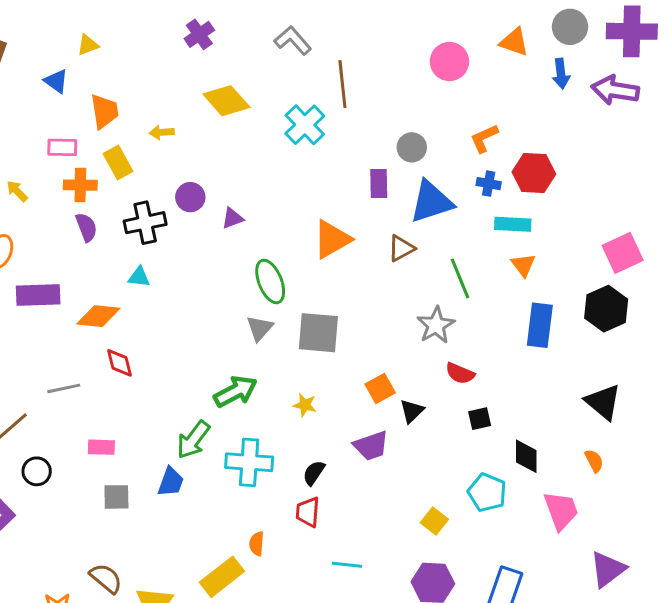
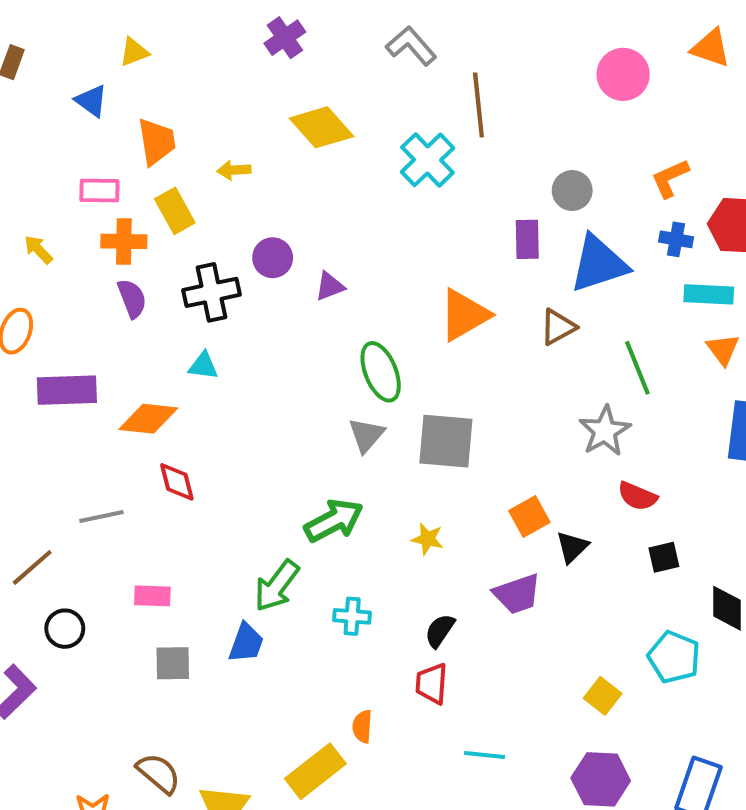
cyan cross: (249, 462) -> (352, 616), size x0.6

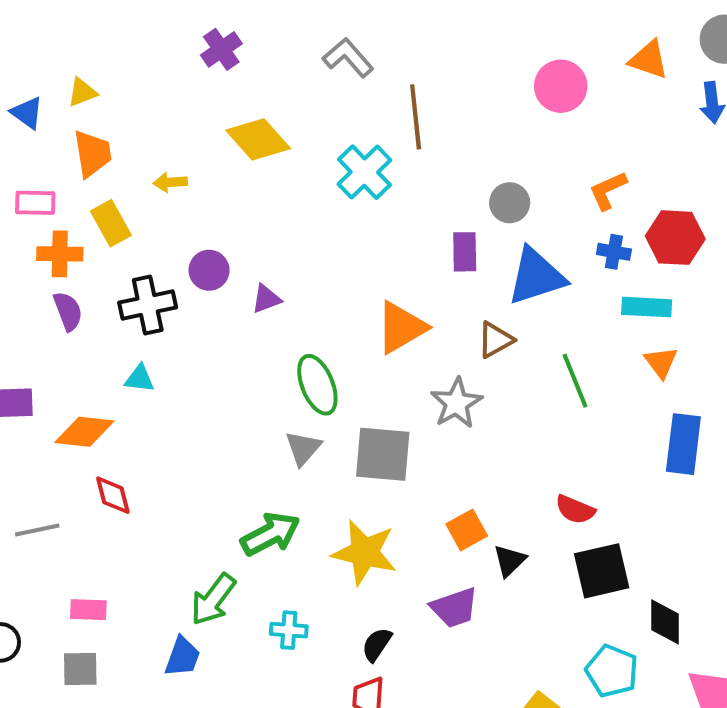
yellow triangle: (134, 52) -> (82, 92), moved
gray star: (605, 431) -> (456, 403), moved
yellow star: (427, 539) -> (364, 552), size x2.0
black square: (664, 557) -> (602, 571), size x1.8
gray square: (173, 663) -> (80, 669), moved

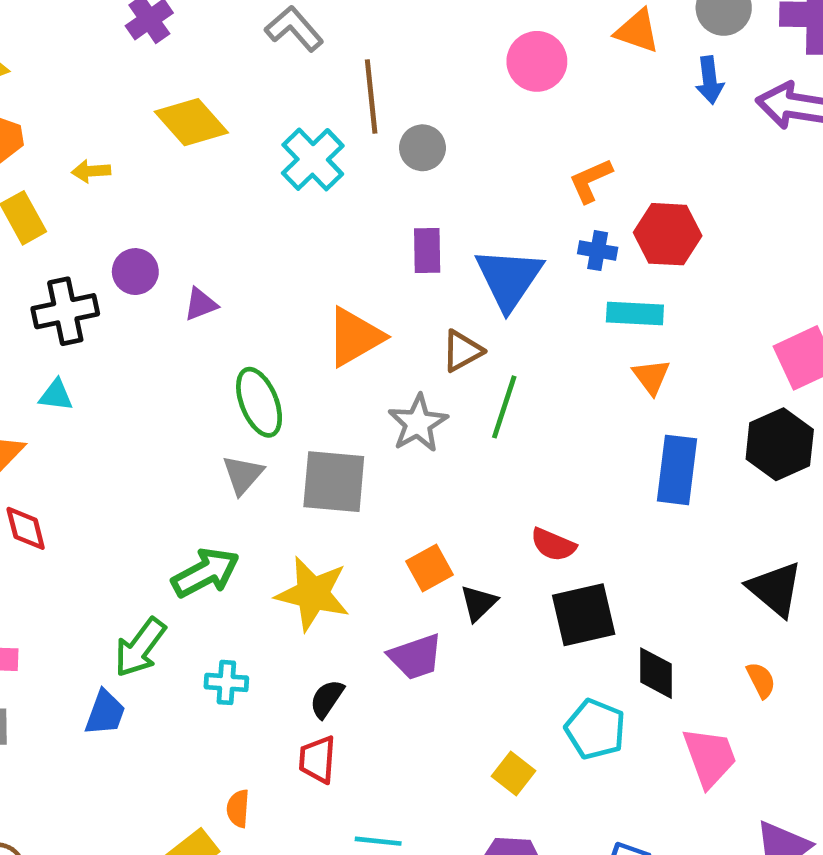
gray circle: (510, 203) -> (422, 148), moved
blue triangle: (536, 276) -> (509, 279), turned -38
green line: (575, 381) -> (504, 407), moved, turned 40

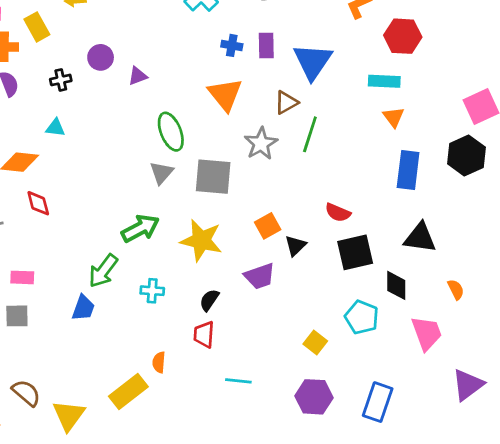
blue cross: (598, 251) -> (232, 45), moved
black cross: (65, 311) -> (61, 80), size x0.6
orange triangle: (355, 337) -> (225, 95), turned -39
black triangle: (775, 589) -> (420, 238), moved, turned -32

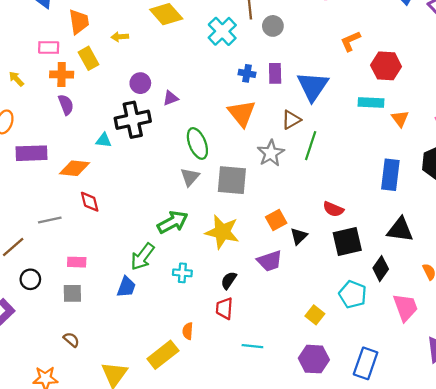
black cross: (61, 80) -> (133, 120), moved, size x2.0
orange triangle: (394, 117) -> (400, 119), moved
black diamond: (396, 285) -> (381, 269), turned 35
brown semicircle: (26, 393) -> (71, 340), moved, size x0.7

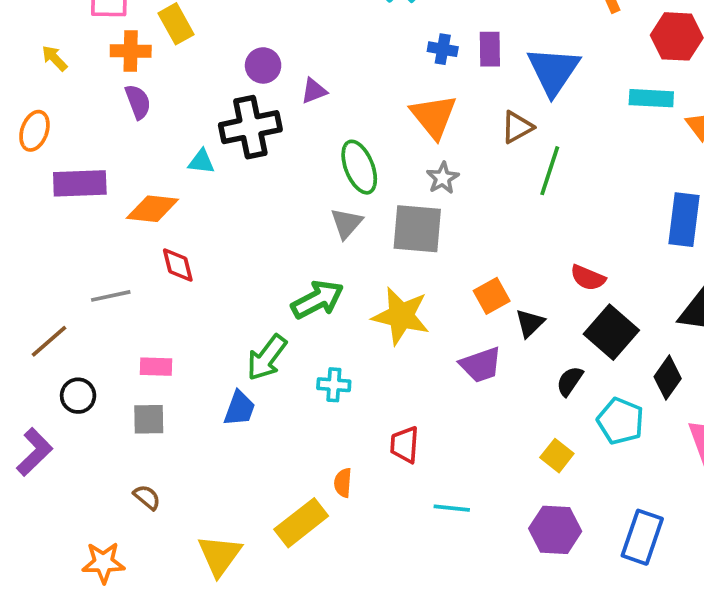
gray star: (271, 153) -> (443, 178), moved, size x0.7
black square: (347, 242) -> (611, 332), turned -36
black semicircle: (229, 280) -> (570, 381), moved

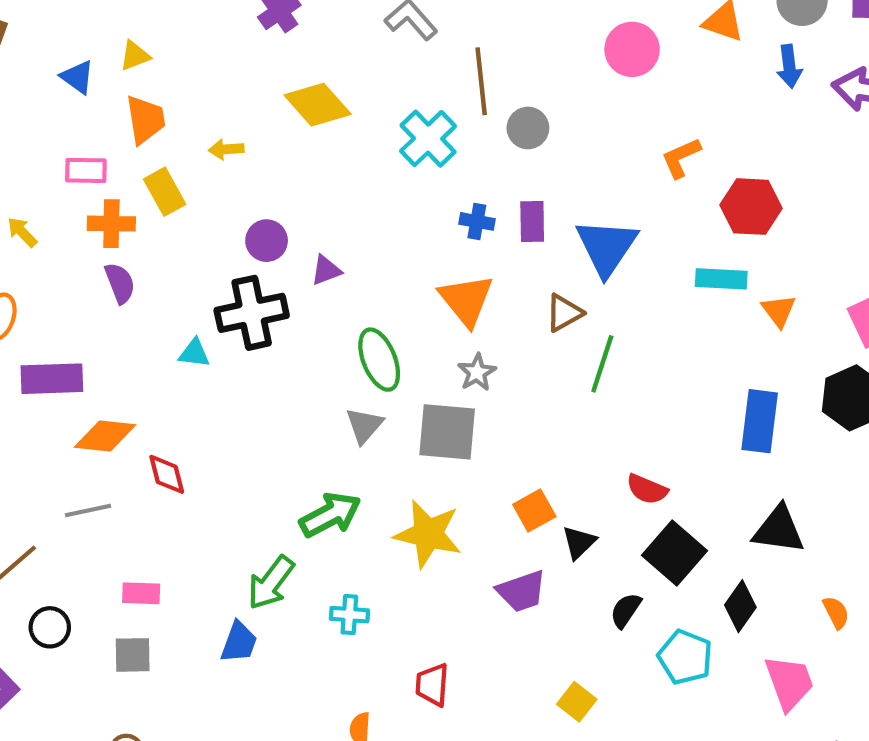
orange diamond: (152, 209) -> (105, 436), moved
yellow square: (557, 456) -> (577, 702), moved

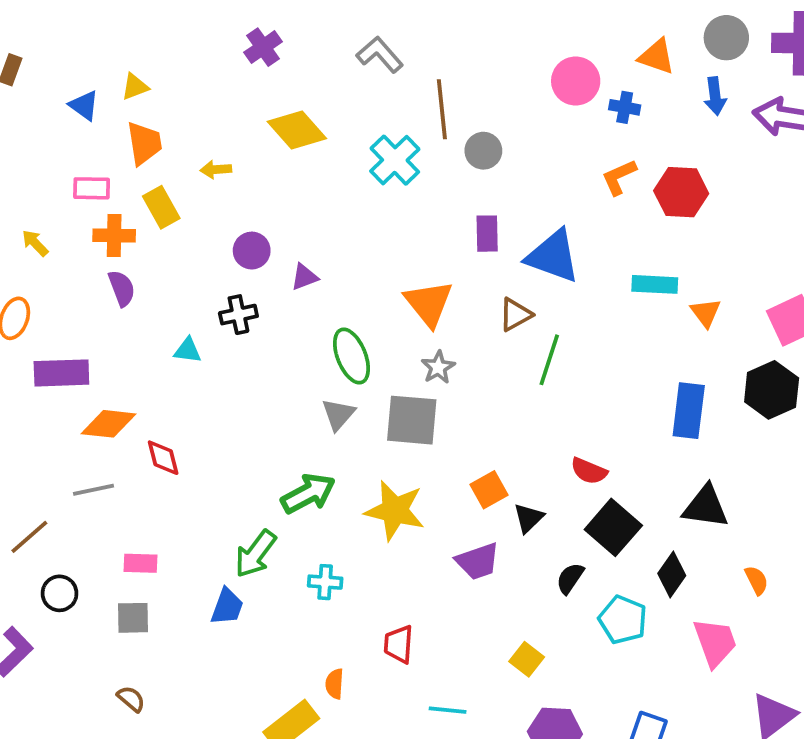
red hexagon: (751, 207) -> (681, 192), moved
blue cross: (477, 221) -> (625, 107), moved
blue triangle: (607, 247) -> (553, 256), turned -44
black cross: (252, 313) -> (238, 315), size x0.6

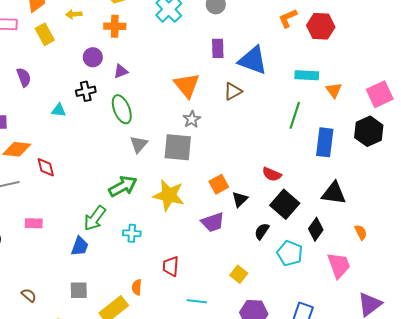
orange cross: (114, 235) -> (115, 26), moved
green ellipse: (351, 356) -> (122, 109), moved
green line: (549, 360) -> (295, 115), moved
gray square: (133, 618) -> (79, 290), moved

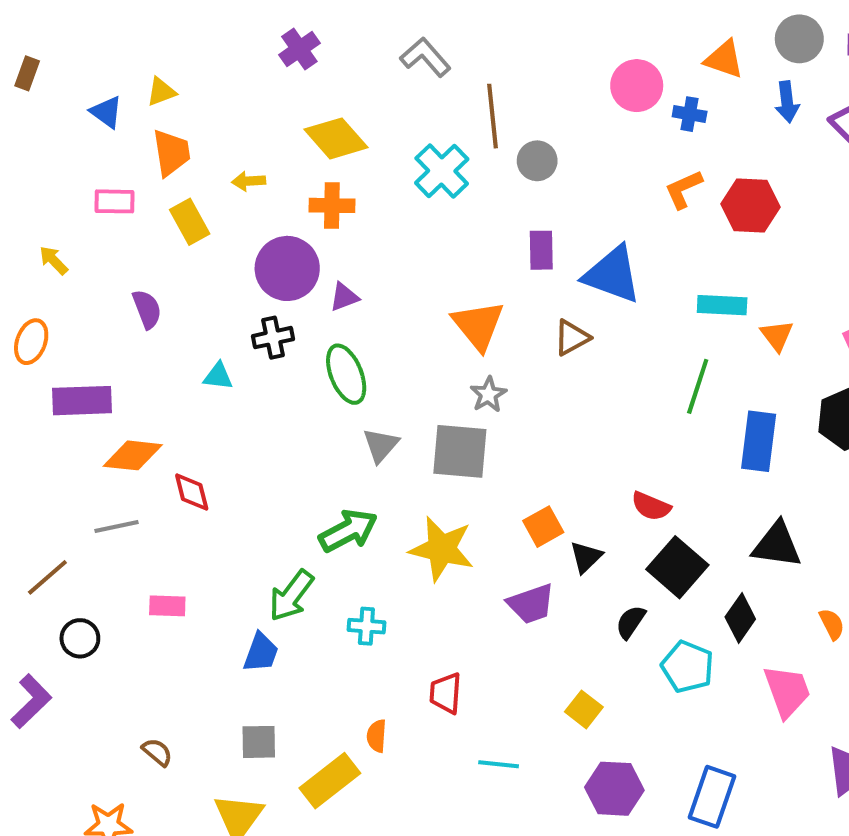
purple circle: (93, 57) -> (287, 268), size x1.6

